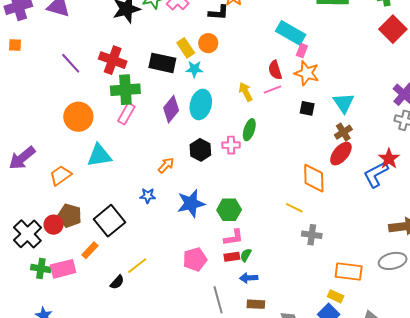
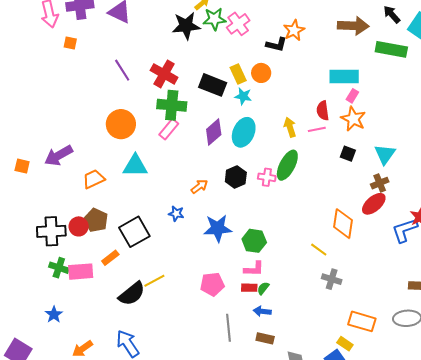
cyan rectangle: (291, 33) -> (344, 76), turned -40
green ellipse: (249, 130) -> (287, 165), size x1.4
black cross: (27, 234) -> (51, 231), turned 32
black semicircle: (117, 282) -> (132, 294), size x1.8

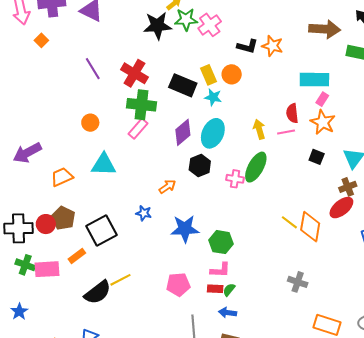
orange star: (294, 30) -> (272, 46), moved, turned -30
orange square: (70, 43) -> (41, 40), turned 32
orange circle: (121, 124) -> (90, 123), size x0.6
black hexagon: (236, 177) -> (200, 166), moved
yellow line: (319, 250) -> (289, 222), moved

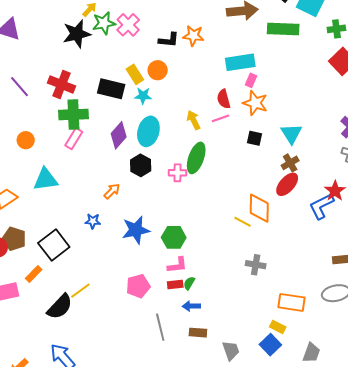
yellow line: (289, 222) -> (243, 222), moved

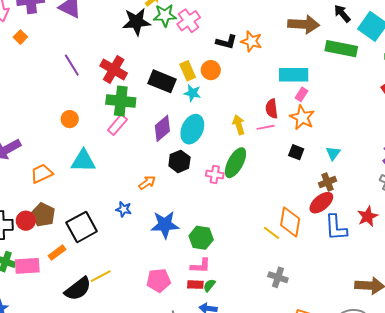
cyan triangle: (291, 134) -> (333, 153), size x0.7
blue L-shape: (321, 206) -> (336, 228), moved, turned -76

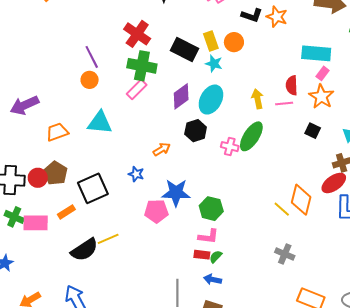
purple line: (72, 65) -> (92, 57), moved
pink pentagon: (159, 280) -> (156, 211), moved

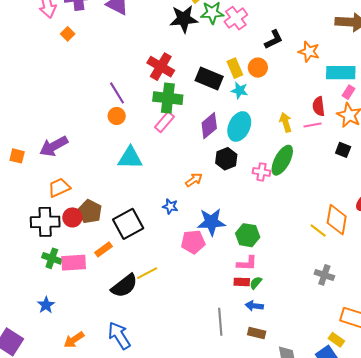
black L-shape: (252, 15) -> (274, 39), turned -40
orange star: (277, 17) -> (309, 52), moved
orange trapezoid: (57, 132) -> (59, 188), moved

